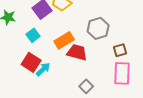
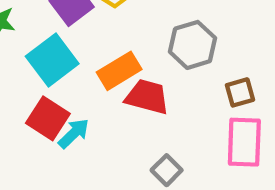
cyan square: (33, 35) -> (52, 60), size x1.6

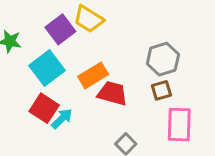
gray hexagon: (193, 45) -> (163, 59), moved
brown square: (240, 92) -> (161, 90), moved

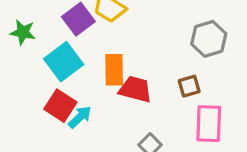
gray hexagon: (163, 59) -> (209, 39), moved
orange rectangle: (93, 75) -> (114, 70), turned -60

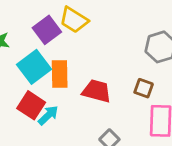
orange rectangle: (114, 70) -> (60, 74), moved
brown square: (189, 86) -> (144, 88), turned 36

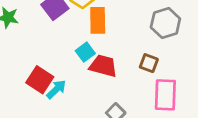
cyan square: (34, 67) -> (85, 52), moved, size x0.6
orange rectangle: (60, 74) -> (98, 20), moved

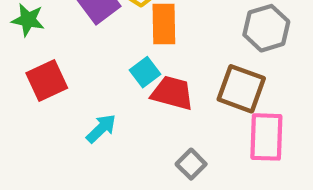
brown square: (149, 63) -> (241, 89), size x1.6
red square: (40, 80) -> (47, 80), moved, turned 32

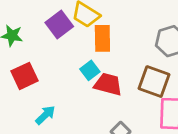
cyan arrow: (101, 129) -> (45, 115), moved

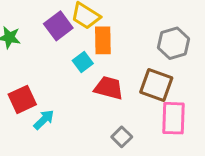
cyan square: (90, 70) -> (83, 62), moved
red square: (24, 76) -> (22, 99), moved

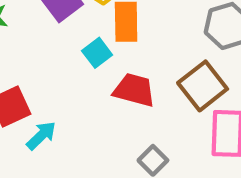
brown square: (156, 85) -> (203, 86), turned 32

